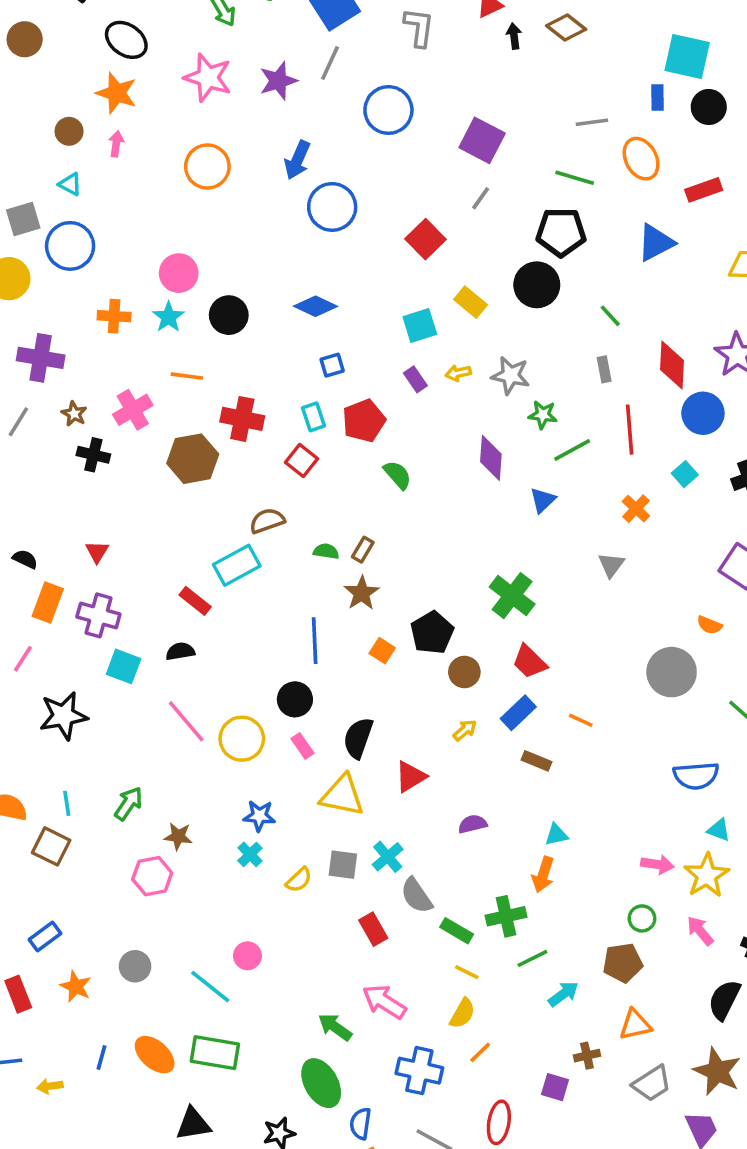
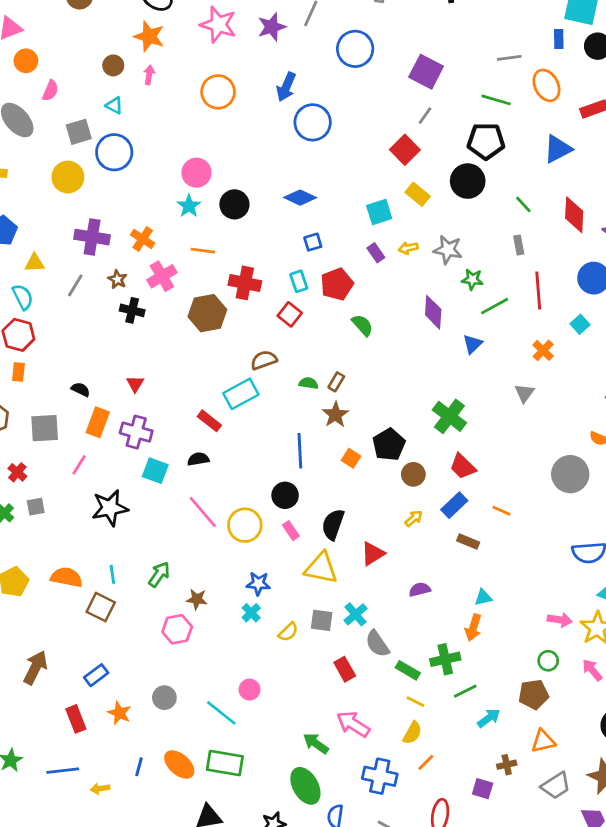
red square: (425, 239) -> (405, 150), moved
orange cross: (114, 316) -> (143, 239), moved, turned 30
red diamond: (672, 365) -> (574, 215), moved

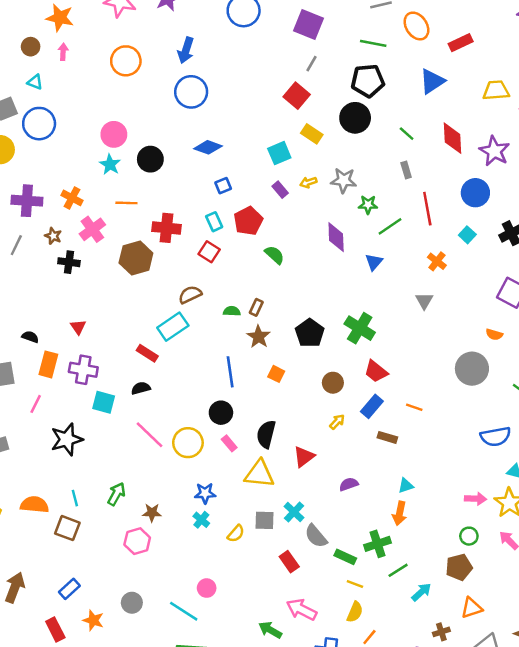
blue circle: (313, 122) -> (191, 92), moved
black pentagon: (389, 445) -> (310, 333), moved

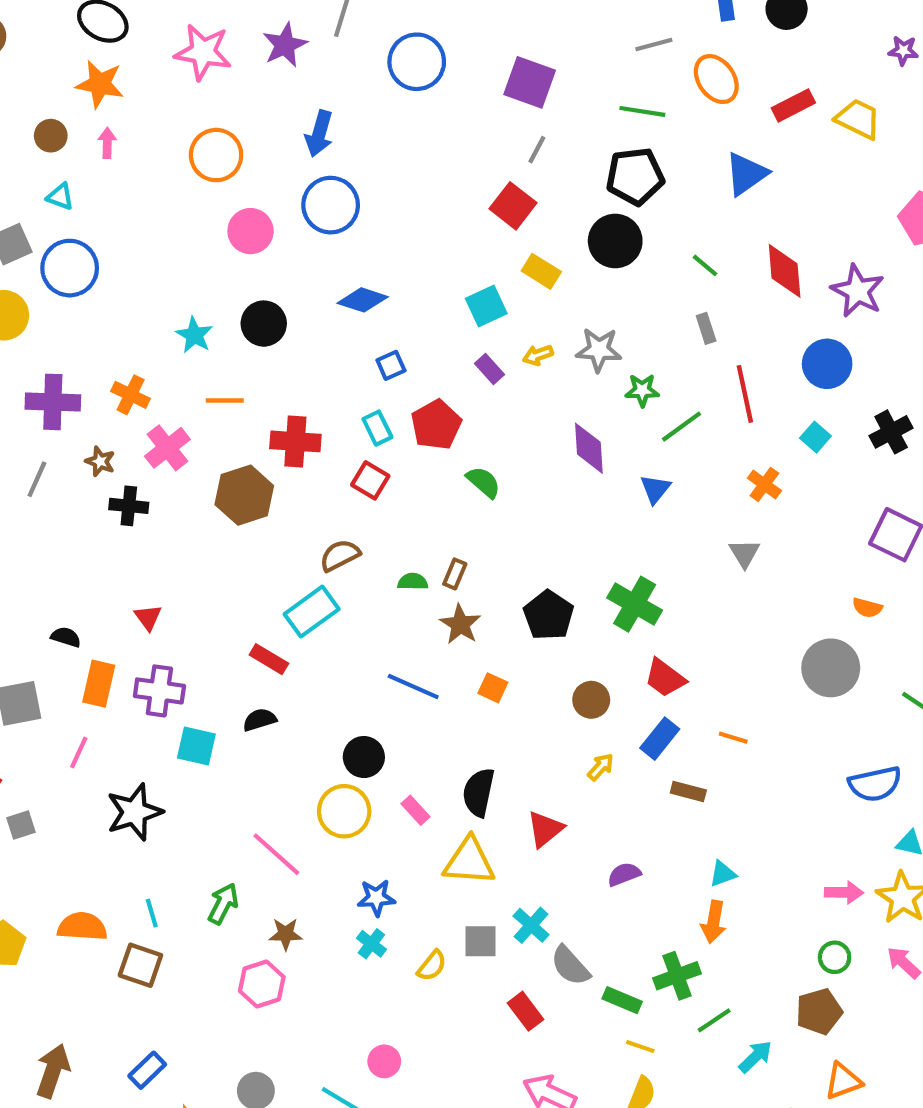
yellow trapezoid: (496, 90) -> (858, 119), moved, turned 32
pink circle: (114, 134) -> (251, 231), moved
blue line: (230, 372) -> (413, 687), turned -56
black circle: (221, 413) -> (364, 757), moved
pink line: (149, 435) -> (276, 854), moved

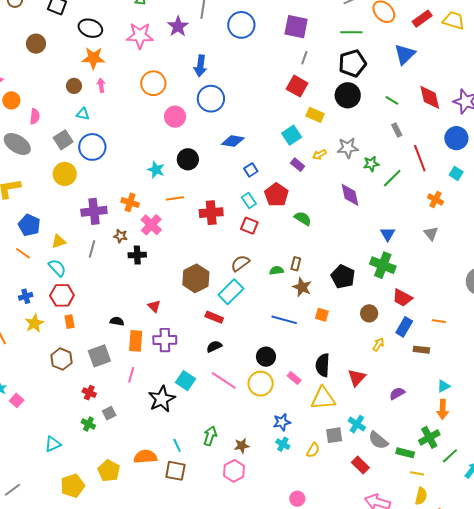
blue triangle: (655, 489) -> (388, 234), moved
brown hexagon: (244, 495) -> (196, 278), moved
cyan square: (196, 746) -> (185, 381), moved, turned 30
pink line: (276, 854) -> (224, 380), moved

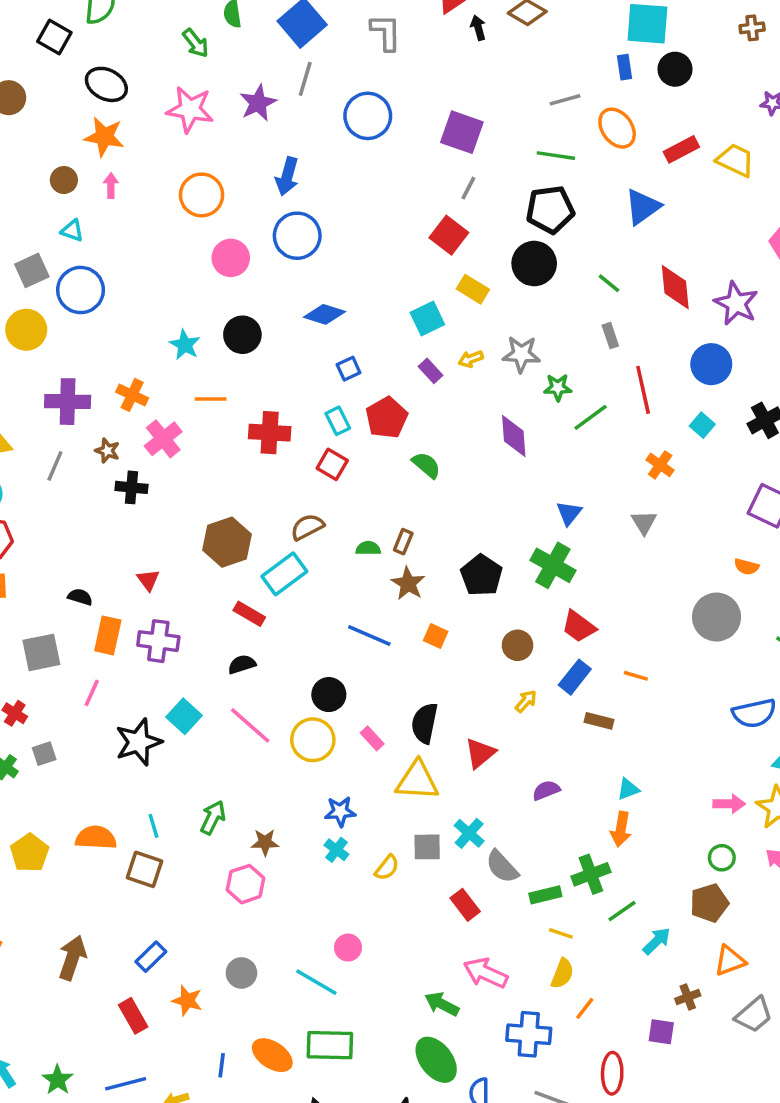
green rectangle: (405, 453) -> (545, 895), turned -36

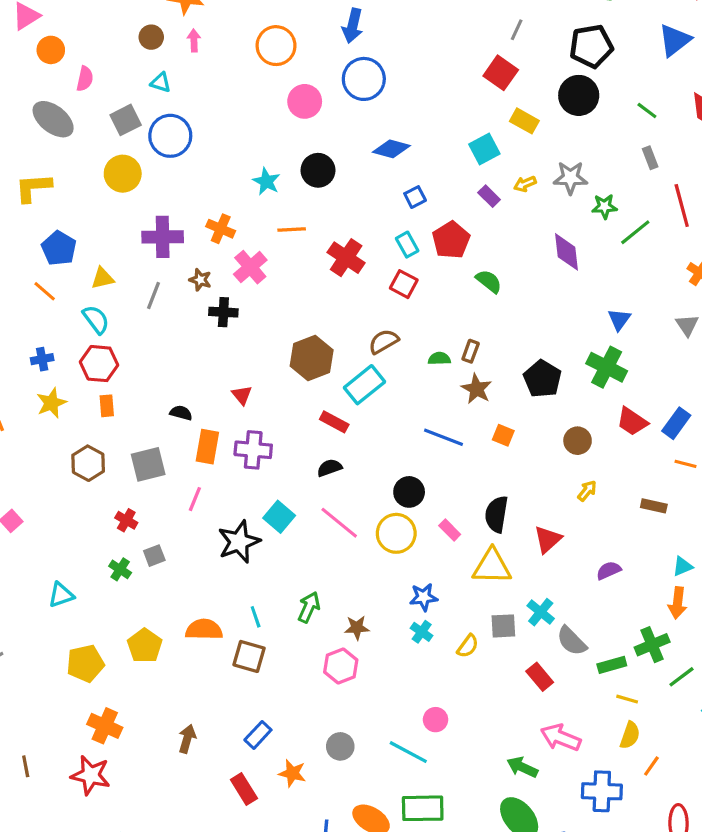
red cross: (270, 433) -> (346, 258), turned 33
blue rectangle: (575, 677) -> (676, 423), moved
brown arrow: (72, 958) -> (187, 739), size x0.7

